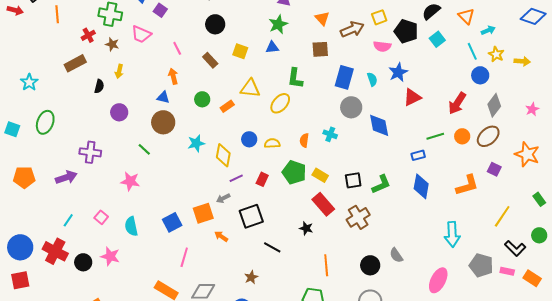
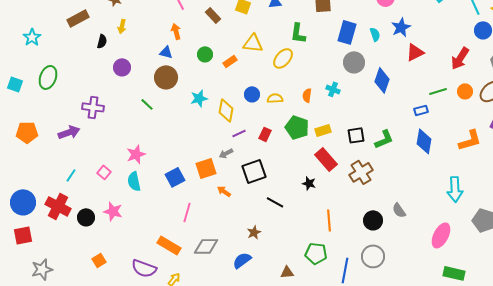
blue diamond: (379, 125) -> (382, 80), turned 30
yellow rectangle: (320, 175) -> (323, 130), turned -49
pink star: (130, 181) -> (136, 154), moved, turned -30

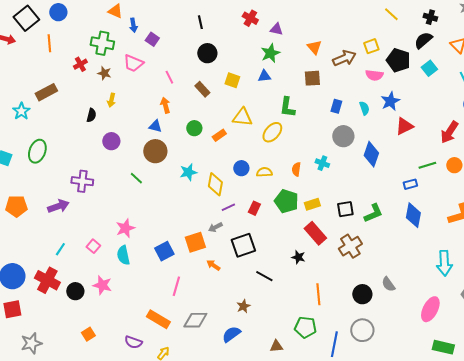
brown rectangle: (78, 18) -> (46, 92), moved
blue rectangle: (347, 32) -> (336, 106), size x0.6
purple semicircle: (144, 268) -> (133, 342), size x0.7

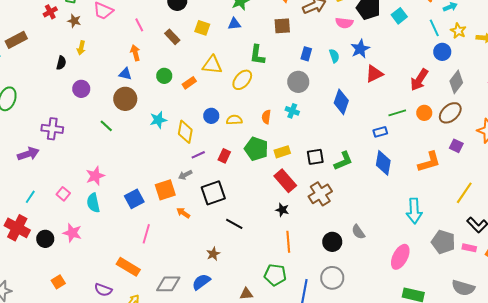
gray circle: (343, 136) -> (298, 82), moved
black star: (298, 257) -> (282, 210), moved
gray diamond: (195, 320) -> (168, 284), moved

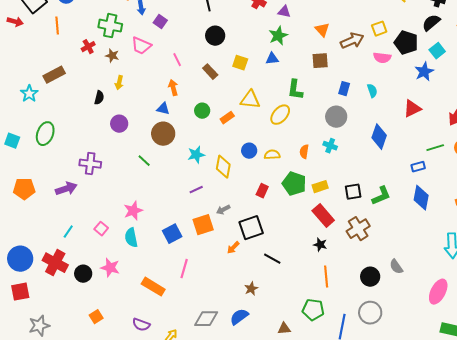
blue star: (360, 49) -> (424, 72), moved
purple line: (198, 155) -> (196, 190), moved
orange arrow: (183, 213) -> (233, 248), moved, turned -80
orange rectangle: (128, 267) -> (153, 287), moved

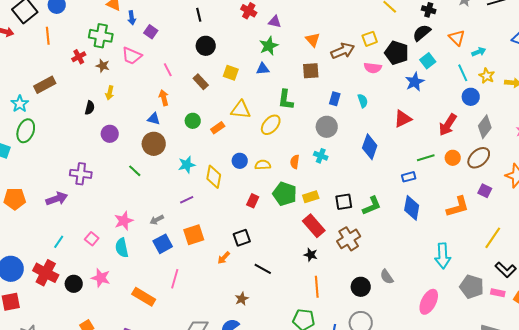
green ellipse: (45, 134) -> (26, 131), moved
gray arrow: (223, 210) -> (157, 220), moved
black square: (251, 228) -> (242, 238), size x0.7

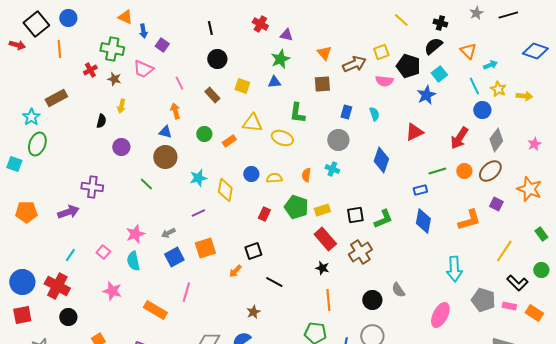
yellow ellipse: (271, 125) -> (282, 138), turned 70
black circle: (74, 284) -> (68, 317), moved

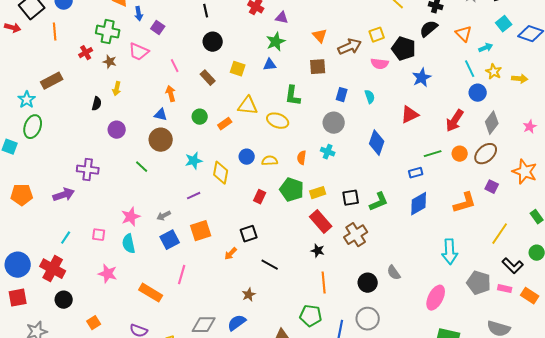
cyan square: (439, 74) -> (504, 24), moved
blue diamond: (423, 221) -> (419, 204), turned 50
pink square: (103, 252) -> (99, 235), turned -32

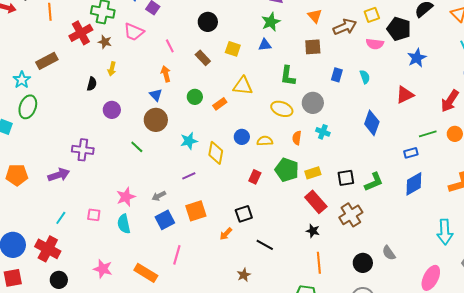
red cross: (86, 53) -> (81, 33), size x1.6
blue triangle: (161, 115) -> (156, 95), turned 32
yellow ellipse: (278, 121) -> (282, 109), moved
gray circle: (334, 123) -> (313, 103), moved
pink star: (108, 274) -> (103, 269), moved

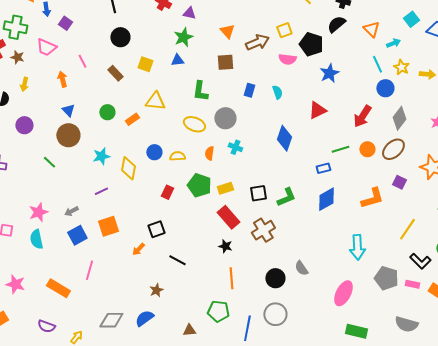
orange arrow: (166, 74) -> (62, 79), moved

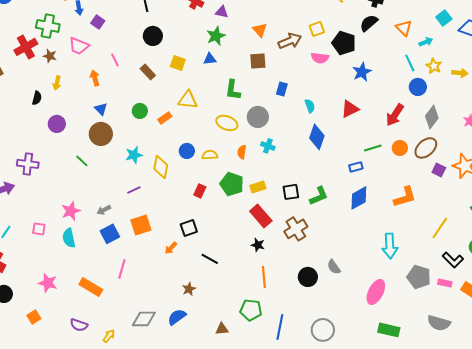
cyan semicircle: (277, 92) -> (310, 106), moved
purple square: (399, 182) -> (439, 170), moved
gray circle: (275, 314) -> (323, 330), moved

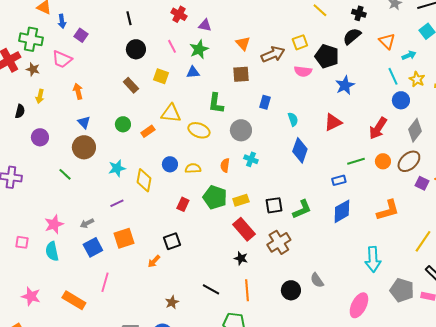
pink line: (115, 60) -> (172, 46), moved
yellow ellipse: (227, 123) -> (199, 130), moved
black line: (210, 259) -> (211, 289), moved

